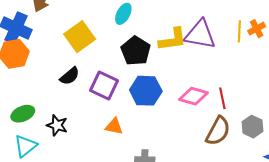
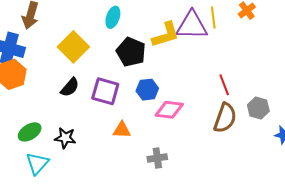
yellow line: (239, 31) -> (213, 18), moved
blue hexagon: (146, 91) -> (147, 90), size x0.7
pink diamond: (194, 96) -> (169, 110), moved

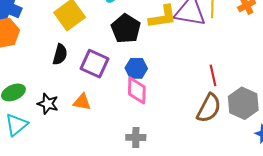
black semicircle: (70, 87) -> (60, 54), turned -35
gray hexagon: (258, 108) -> (243, 103), size x1.4
pink diamond: (169, 110) -> (137, 90), moved, turned 76
orange triangle: (122, 130) -> (82, 102), moved

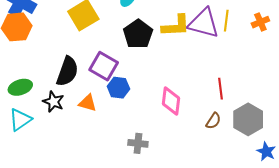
black semicircle: (60, 54) -> (67, 71), moved, size x1.4
blue hexagon: (136, 68) -> (118, 88), moved
pink diamond: (137, 90) -> (171, 101), moved
brown semicircle: (209, 108) -> (213, 121), size x0.6

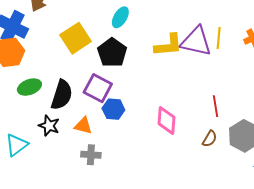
black pentagon: (138, 34) -> (112, 53), moved
green ellipse: (20, 87) -> (29, 87), moved
gray cross: (138, 143) -> (91, 155), moved

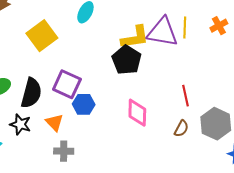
black pentagon: (112, 53) -> (127, 60), moved
orange triangle: (83, 126) -> (54, 123), turned 36

